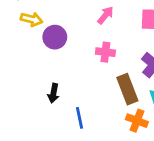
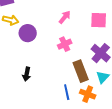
pink cross: (105, 52) -> (65, 44), turned -32
blue line: (79, 118) -> (67, 92), moved

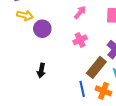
brown rectangle: (81, 71) -> (96, 67), turned 60

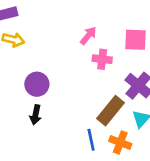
purple circle: (42, 29) -> (37, 84), moved
pink cross: (80, 40) -> (102, 59), moved, turned 32

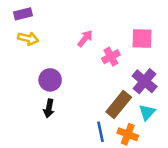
pink arrow: (88, 36) -> (85, 39), moved
pink cross: (102, 59) -> (111, 57), turned -36

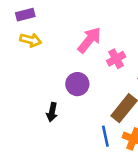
pink arrow: (85, 39) -> (89, 40), size x1.5
purple circle: (50, 80) -> (77, 84), moved

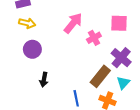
purple circle: (77, 84) -> (32, 49), moved
blue line: (105, 136) -> (76, 98), moved

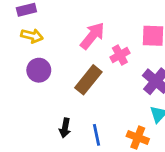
brown rectangle: (100, 76) -> (88, 80), moved
black arrow: (44, 80) -> (65, 128), moved

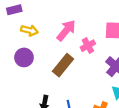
yellow arrow: (32, 36) -> (29, 30), moved

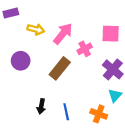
yellow arrow: (29, 30) -> (36, 29), moved

